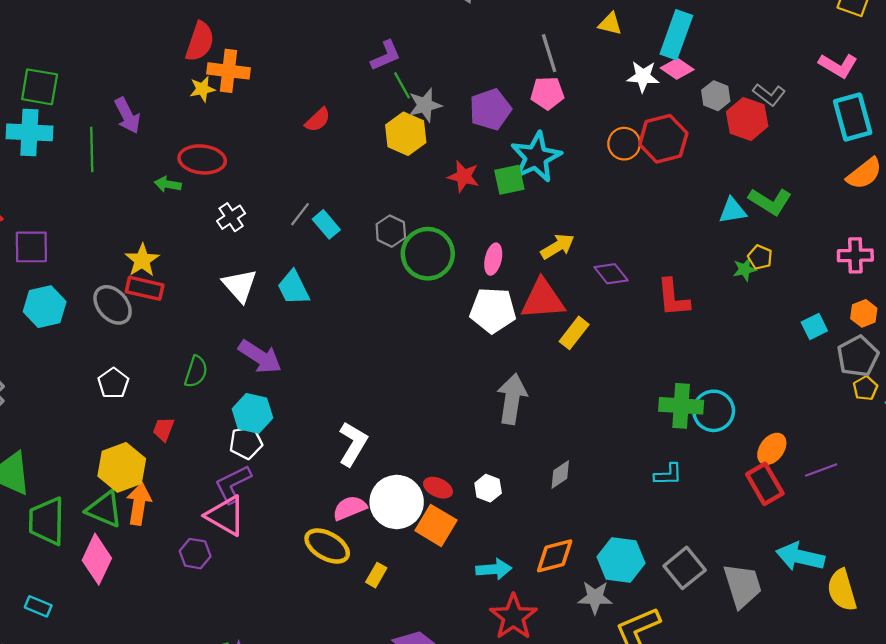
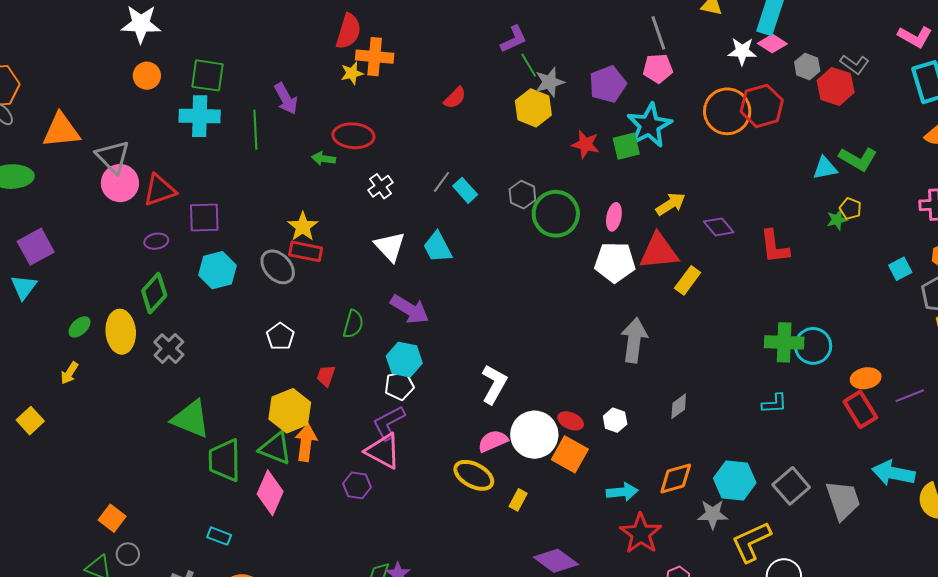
orange circle: (624, 144) -> (727, 111), size x1.6
orange ellipse: (772, 449) -> (866, 378), turned 44

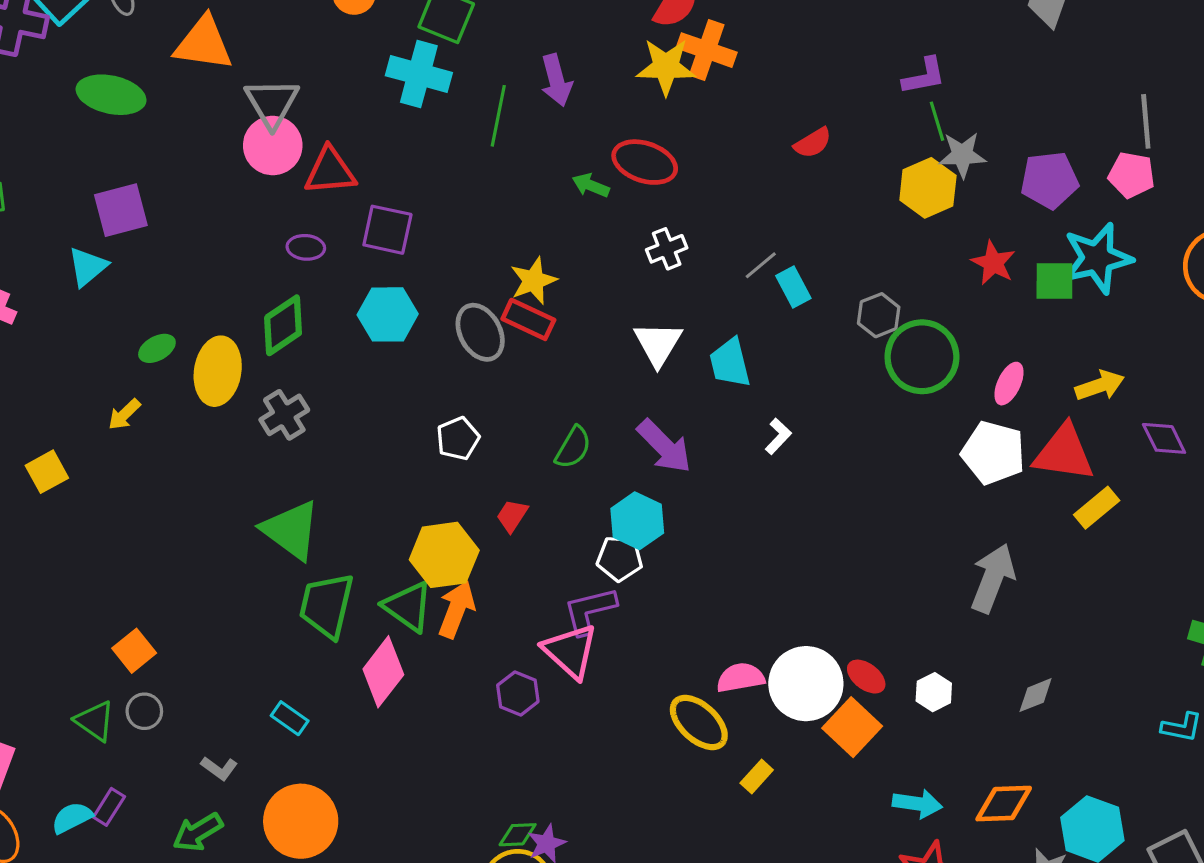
yellow star: (352, 73) -> (666, 67), size x1.6
white L-shape: (494, 384) -> (778, 436), moved, size x0.6

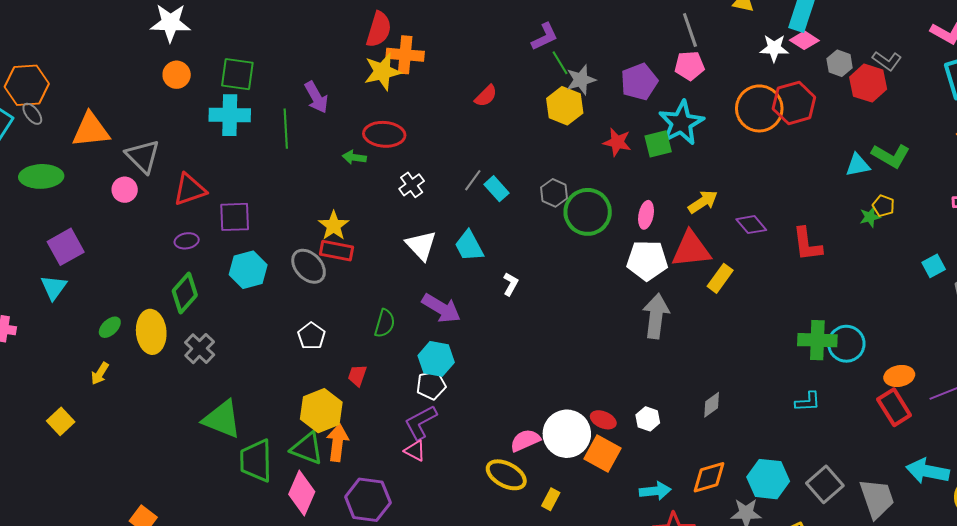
pink circle: (273, 145) -> (125, 190), moved, size x0.7
gray arrow: (993, 578) -> (656, 316), moved
pink triangle: (570, 651) -> (415, 451), size x0.6
purple hexagon: (518, 693) -> (368, 500), moved, size x1.6

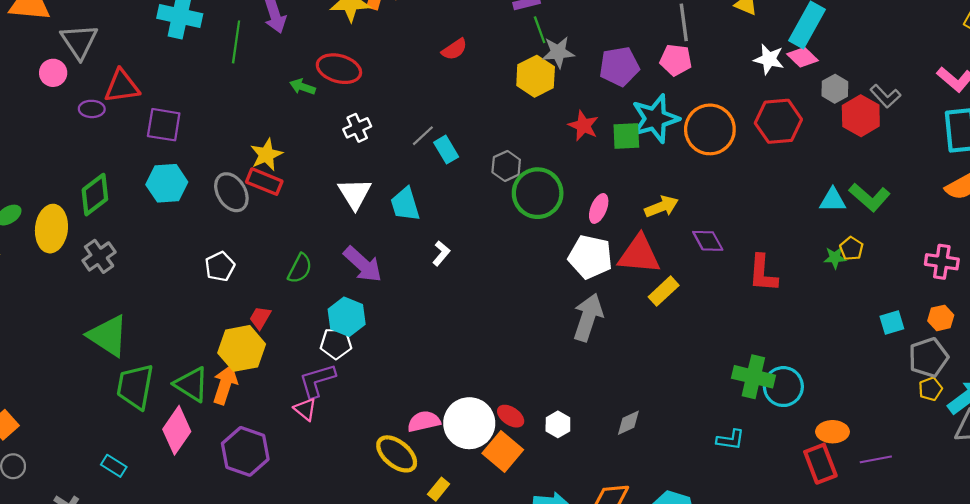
orange circle: (759, 108) -> (710, 129), moved
purple ellipse: (187, 241) -> (92, 109), moved
yellow hexagon: (321, 411) -> (242, 348), moved

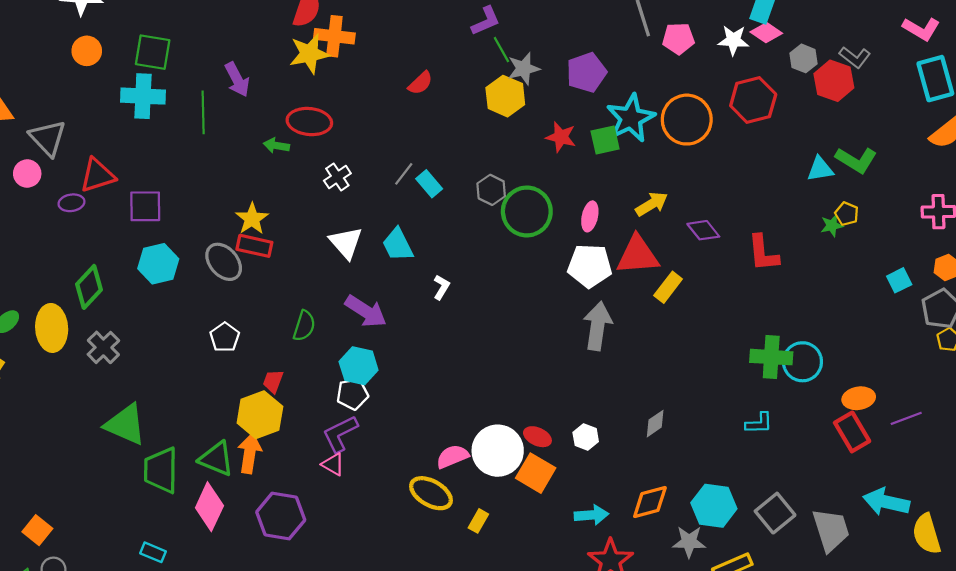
pink pentagon: (676, 60) -> (678, 39), moved

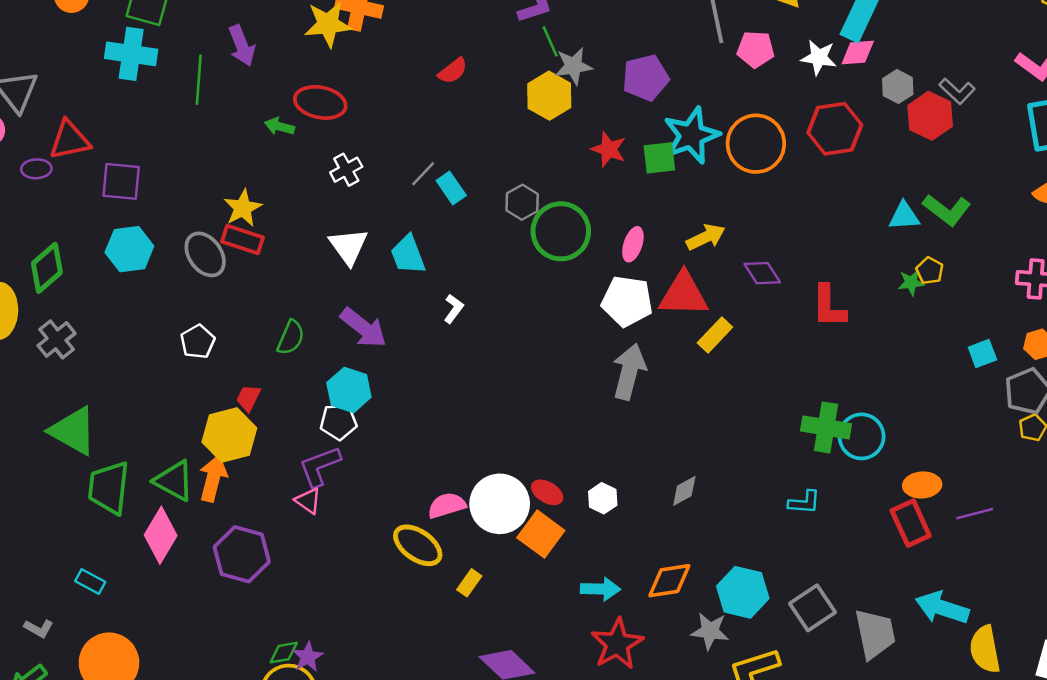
pink diamond: (766, 33) -> (858, 53), turned -44

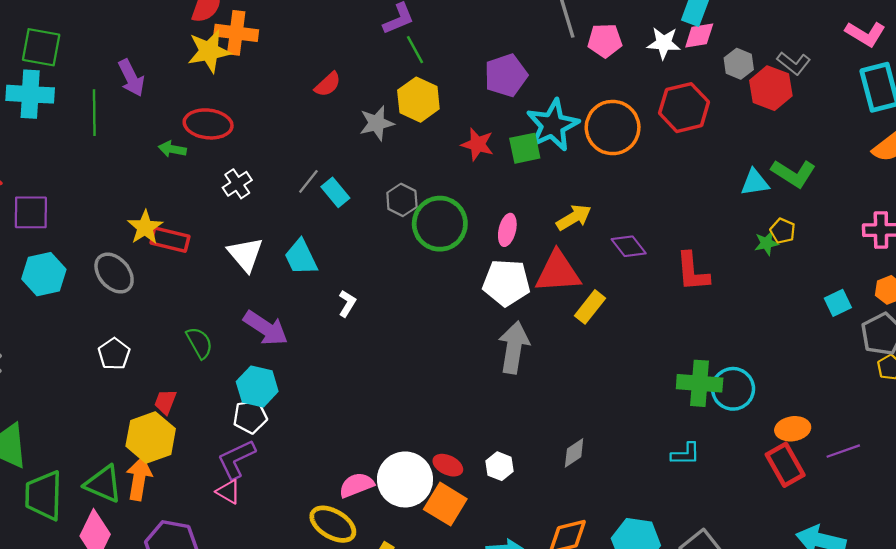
gray star: (574, 66) -> (377, 123), moved
red rectangle: (242, 239) -> (170, 240), moved
green semicircle: (291, 338) -> (199, 343), turned -48

